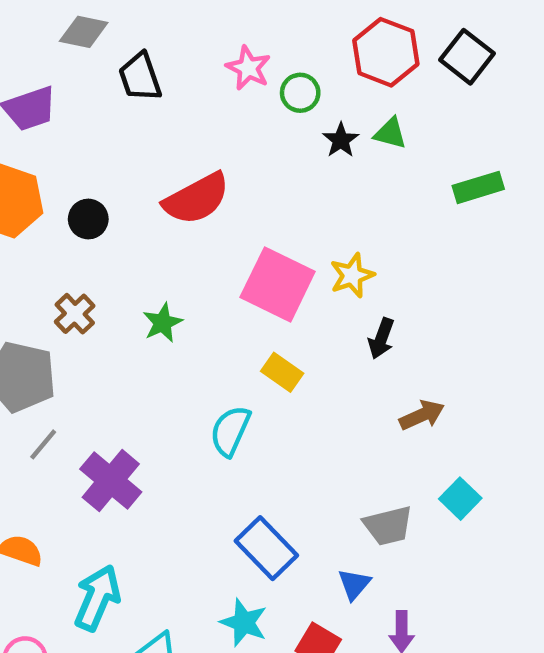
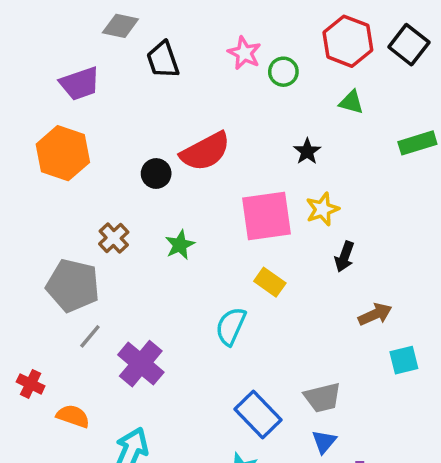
black star: (341, 140) -> (307, 151), moved
black circle: (88, 219) -> (156, 174), moved
pink square: (278, 284) -> (266, 216), turned -34
cyan square: (460, 499) -> (404, 360), moved, turned 32
gray trapezoid: (388, 526) -> (322, 398), moved

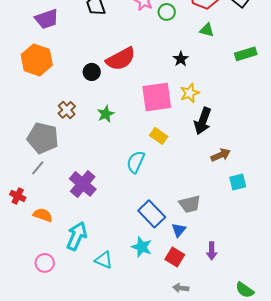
black arrow: (344, 257) -> (203, 121), size x1.5
gray line: (90, 336) -> (38, 168), moved
blue triangle: (324, 442) -> (179, 230), moved

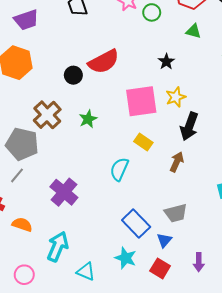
brown cross: (67, 110) -> (47, 115), size x1.5
brown arrow: (221, 155) -> (177, 162), moved, turned -42

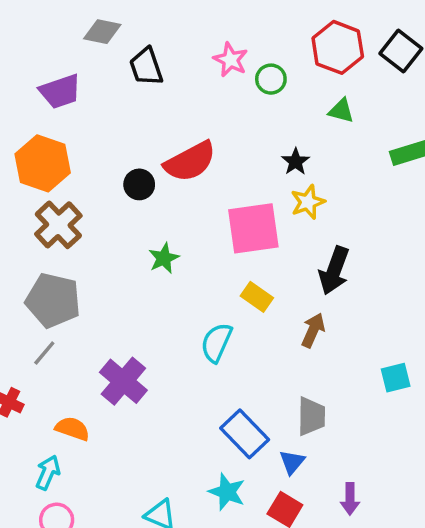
yellow star: (176, 97) -> (308, 202), moved
brown cross: (47, 115) -> (58, 225), moved
gray trapezoid: (176, 213) -> (311, 416), turned -75
orange semicircle: (22, 225) -> (72, 429), moved
cyan arrow: (58, 246) -> (48, 473), moved, size x0.7

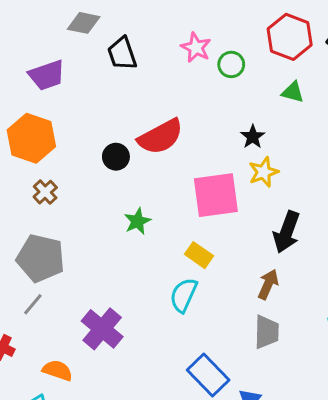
brown cross: (58, 225) -> (45, 192), size x0.6
yellow rectangle: (257, 297) -> (199, 255), moved
gray trapezoid: (311, 416) -> (267, 332), moved

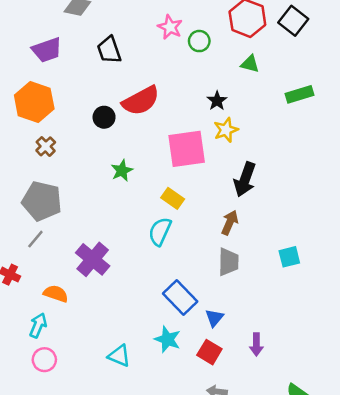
black trapezoid: (122, 54) -> (109, 50), moved

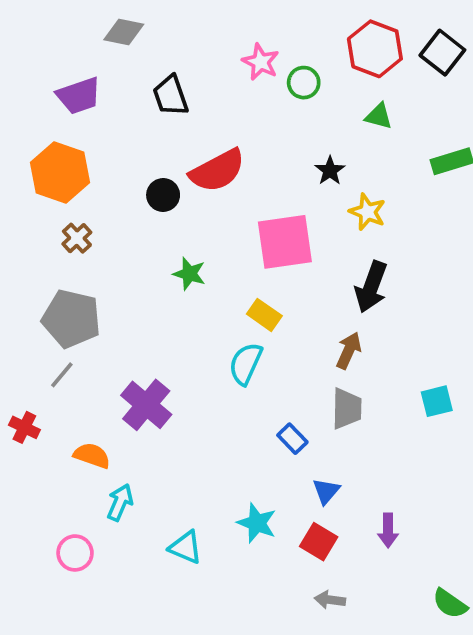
yellow star: (226, 130) -> (367, 212), moved, turned -30
green star: (122, 171) -> (189, 274), turned -30
blue rectangle: (180, 297) -> (292, 439), moved, size x0.6
cyan arrow: (38, 325) -> (120, 502), moved

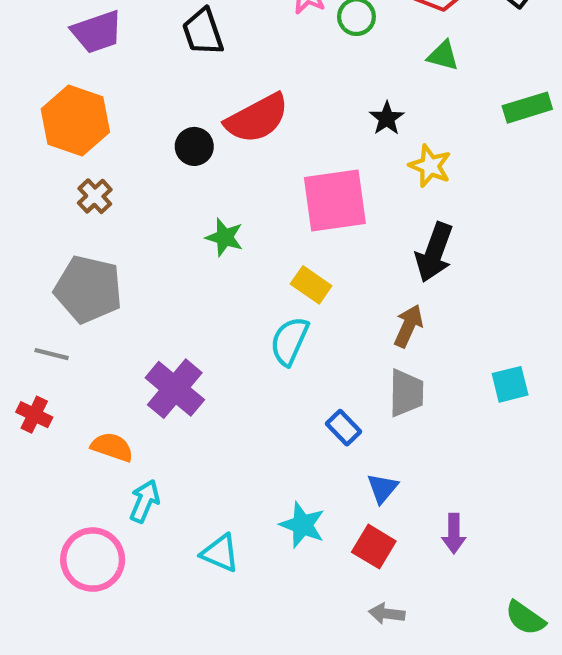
gray line: (62, 375) -> (52, 354), moved, turned 64
pink circle: (75, 553) -> (93, 560), size x1.5

